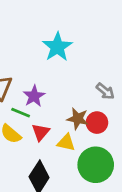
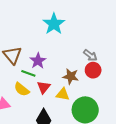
red circle: (97, 123) -> (93, 70), moved

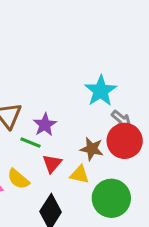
cyan star: (54, 24) -> (101, 91), moved
red circle: (93, 70) -> (125, 141), size x1.5
yellow semicircle: (22, 89) -> (18, 179), moved

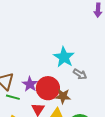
red circle: (125, 141) -> (48, 88), moved
green line: (30, 143) -> (13, 97), moved

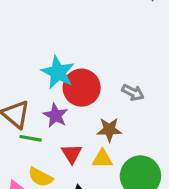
cyan star: (64, 57) -> (58, 72), moved
red circle: (48, 88) -> (82, 88), moved

